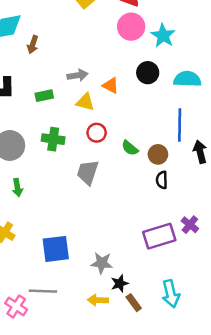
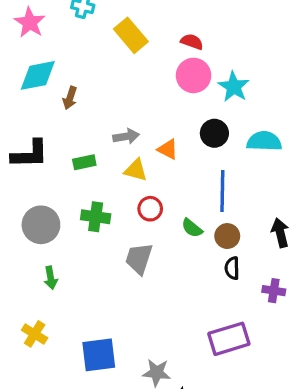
blue line: (180, 125) -> (222, 191), moved
purple cross: (190, 225) -> (274, 291), moved, turned -30

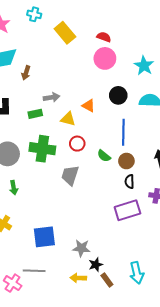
cyan star: (234, 87) -> (144, 66), moved
gray arrow: (126, 136) -> (52, 97), moved
green cross: (96, 217) -> (42, 149), size x1.4
purple rectangle: (229, 339) -> (127, 210), moved

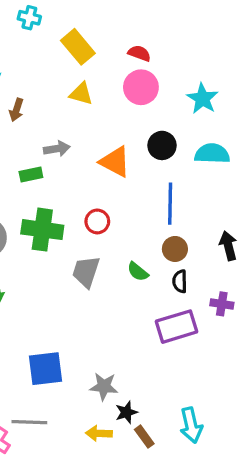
orange triangle: (89, 106) -> (115, 162), size x1.5
yellow triangle: (68, 119) -> (81, 94), moved
green semicircle: (104, 156) -> (138, 272), moved

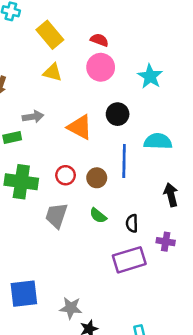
cyan semicircle: (212, 154) -> (158, 141), moved
brown circle: (175, 249) -> (97, 178), moved

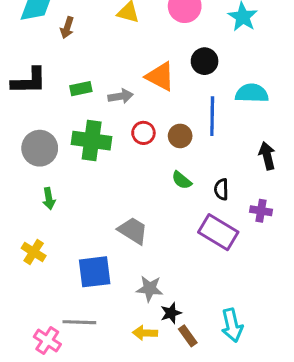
gray arrow: (33, 117) -> (121, 96), moved
gray trapezoid: (56, 216) -> (133, 231), moved, turned 104
purple rectangle: (129, 260) -> (218, 232), turned 48

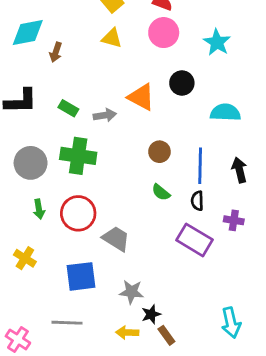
green rectangle: (81, 89) -> (68, 108), turned 42
blue line: (212, 116) -> (200, 166), moved
red circle: (143, 133) -> (78, 213), moved, size x1.6
cyan arrow: (232, 325) -> (231, 323), moved
pink cross: (47, 340) -> (18, 339), moved

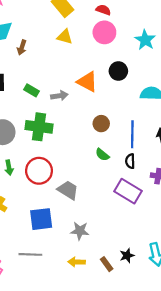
black star: (151, 314) -> (127, 256), moved

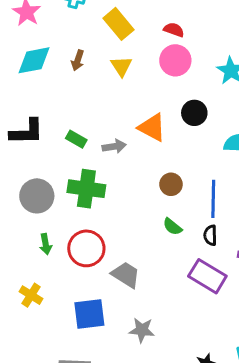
yellow triangle: (65, 37) -> (121, 66), turned 42
brown arrow: (22, 47) -> (78, 60), moved

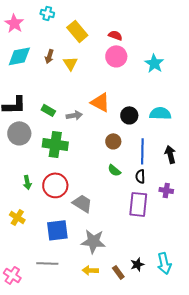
yellow triangle: (121, 66) -> (70, 63), moved
black circle: (194, 113) -> (129, 115), moved
gray circle: (37, 196) -> (19, 133), moved
purple rectangle: (207, 276) -> (138, 204), turned 65
gray star: (142, 330) -> (93, 241), size x1.4

